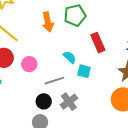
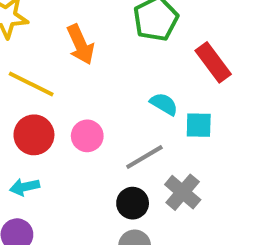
orange arrow: (48, 22) -> (80, 44), moved

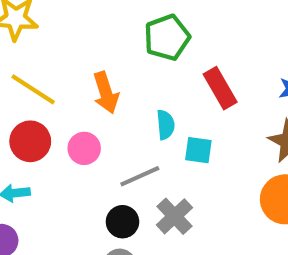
orange arrow: (80, 44) -> (106, 93), moved
cyan semicircle: (164, 104) -> (166, 125), turned 48

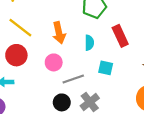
cyan semicircle: (166, 125) -> (89, 43), moved
pink circle: (84, 148) -> (54, 62), moved

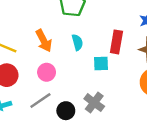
red rectangle: (120, 36) -> (116, 42), moved, turned 50
gray line: (73, 79) -> (40, 101), moved

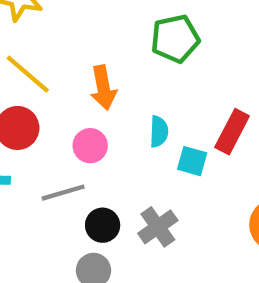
cyan semicircle: (77, 42) -> (159, 132), moved

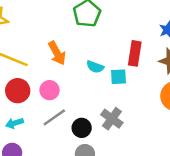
cyan semicircle: (159, 132) -> (95, 67), turned 126
pink circle: (90, 146) -> (49, 90), moved

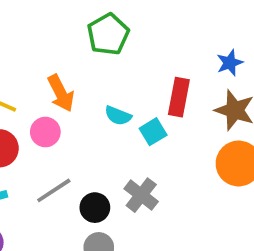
cyan square: (119, 77) -> (153, 132), turned -30
pink circle: (49, 90) -> (45, 132), moved

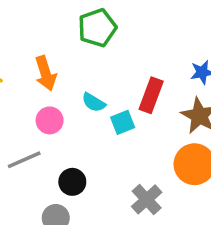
pink circle: (45, 132) -> (50, 120), moved
gray cross: (141, 195) -> (147, 199), moved
black circle: (95, 208) -> (72, 182), moved

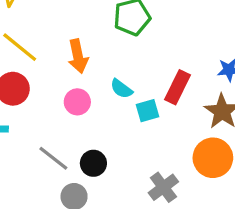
gray line: (24, 160) -> (53, 158), moved, turned 56

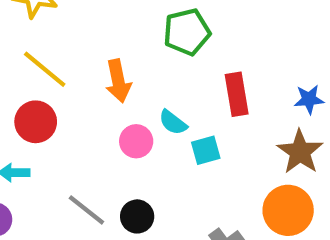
red rectangle: (178, 87) -> (237, 94), moved, turned -36
pink circle: (77, 102) -> (136, 141), moved

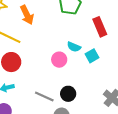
orange arrow: (118, 81) -> (27, 15), moved

